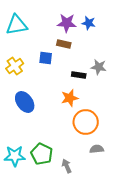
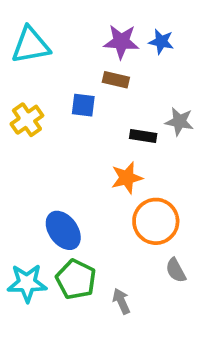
blue ellipse: (25, 102) -> (63, 230), moved
gray semicircle: (97, 149) -> (176, 270), turned -112

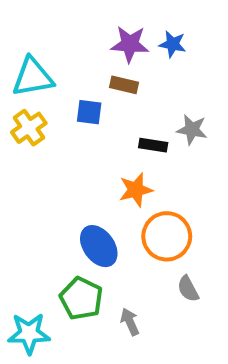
cyan triangle: (31, 45) -> (33, 77), moved
blue ellipse: (63, 230) -> (99, 246), moved
cyan star: (27, 283) -> (29, 333), moved

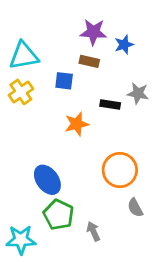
blue star: (173, 44) -> (124, 45), moved, turned -30
orange star: (136, 190) -> (77, 124), moved
blue ellipse: (99, 246) -> (47, 180), moved

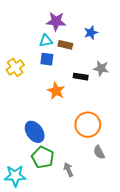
purple star: (93, 32) -> (56, 21), moved
cyan triangle: (24, 56) -> (46, 41), moved, size x0.6
orange star: (77, 124) -> (56, 91), turned -30

